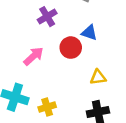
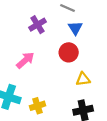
blue triangle: (89, 33) -> (75, 28), moved, turned 40
red circle: (71, 48) -> (69, 52), moved

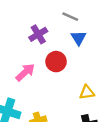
red circle: (69, 52) -> (56, 62), moved

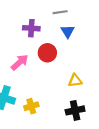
gray line: (70, 17) -> (60, 12), turned -32
purple cross: (38, 34) -> (31, 28), turned 35

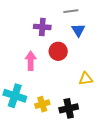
pink arrow: (20, 62) -> (31, 61), turned -48
black cross: (75, 110) -> (69, 108), moved

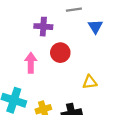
blue triangle: (78, 30) -> (95, 27), moved

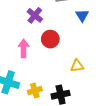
purple cross: (43, 27) -> (35, 15), turned 35

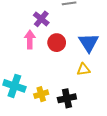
blue triangle: (82, 15) -> (89, 43), moved, size x1.5
pink arrow: (24, 48) -> (30, 40), moved

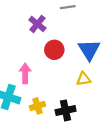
pink arrow: (30, 40) -> (25, 73), moved

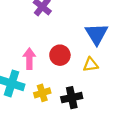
red circle: (54, 50) -> (60, 55), moved

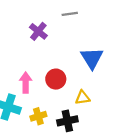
yellow triangle: (91, 65) -> (83, 98), moved

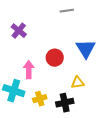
purple cross: (38, 31) -> (19, 31), moved
red circle: (56, 79) -> (55, 58), moved

